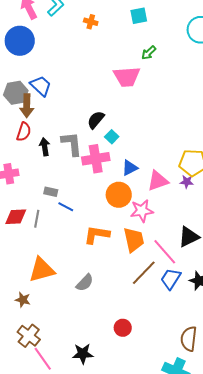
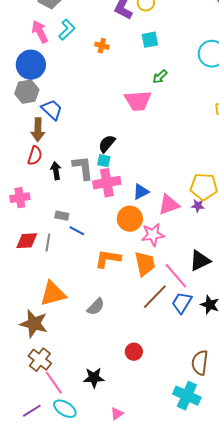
gray hexagon: (16, 93) -> (27, 92), moved
cyan square: (112, 137) -> (104, 161), moved, turned -32
brown star: (23, 300) -> (34, 324), size x1.8

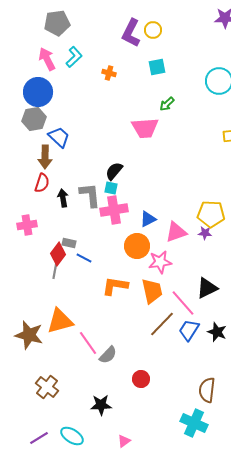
red diamond: (27, 241) -> (58, 254), moved, turned -50
gray semicircle: (96, 307) -> (108, 355), moved
brown star: (34, 324) -> (29, 335), moved
pink line: (54, 383) -> (88, 343), moved

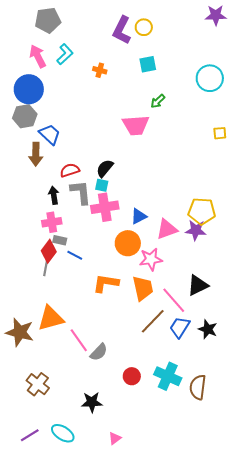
red semicircle: (42, 183) -> (70, 170), moved, turned -126
pink cross: (27, 225) -> (52, 222), moved
purple star: (205, 233) -> (196, 230), size x1.5
cyan cross: (194, 423) -> (168, 376), moved

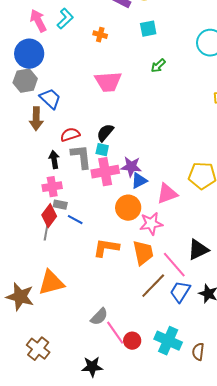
pink trapezoid: (136, 125) -> (108, 82), moved
purple star: (196, 230) -> (131, 167), moved
pink line: (79, 340) -> (115, 333), moved
brown semicircle: (198, 387) -> (198, 352), size x0.7

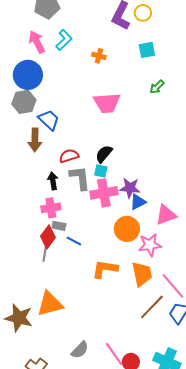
gray semicircle: (99, 317) -> (80, 350), moved

